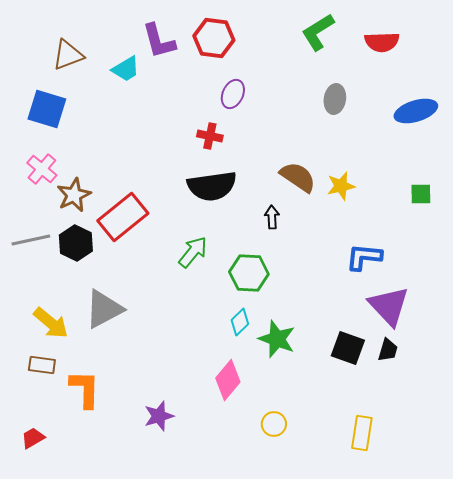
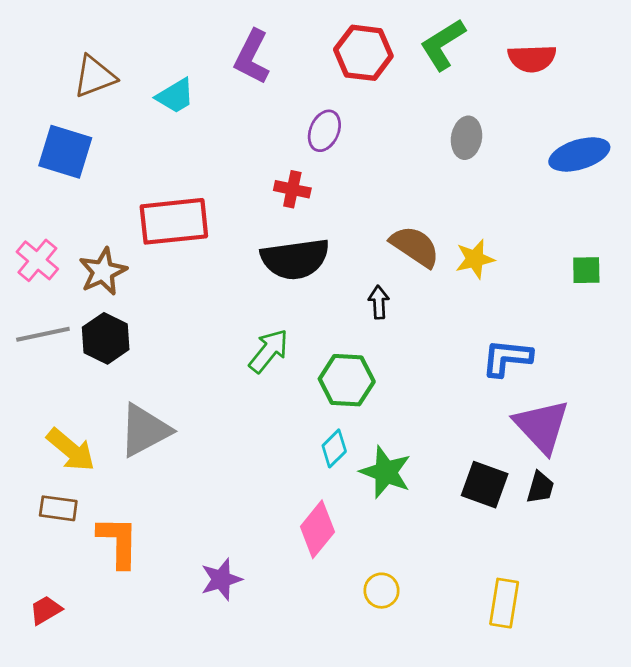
red hexagon: (214, 38) -> (363, 53), moved
purple L-shape: (159, 41) -> (252, 57), moved, turned 42
pink cross: (42, 169) -> (37, 260), moved
red rectangle: (123, 217) -> (174, 221), moved, turned 33

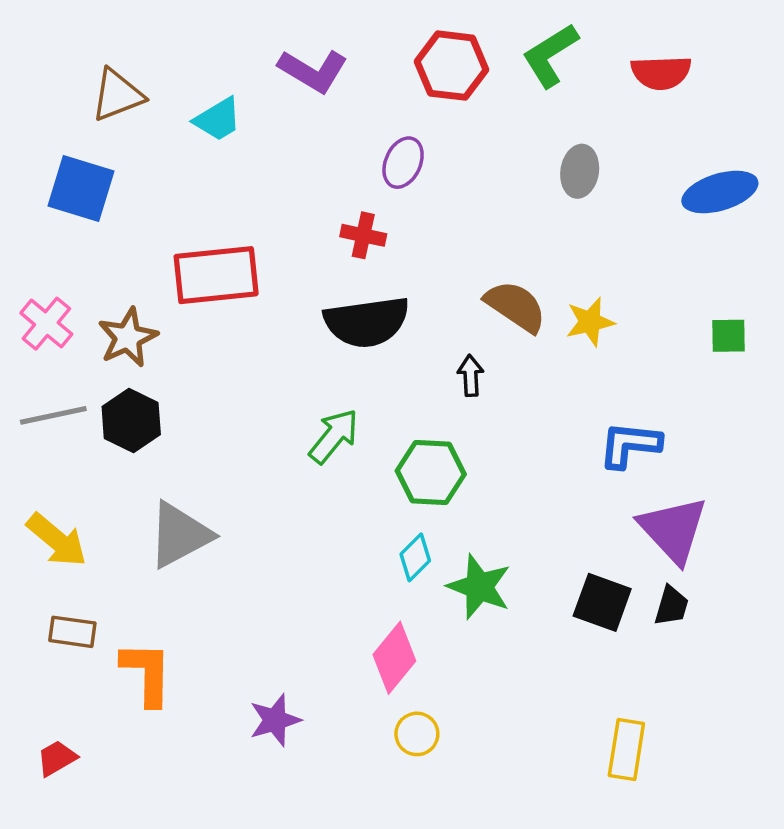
purple L-shape: (252, 57) -> (313, 71), turned -86
yellow arrow: (71, 450) -> (57, 540), moved
yellow circle: (382, 591) -> (417, 734), moved

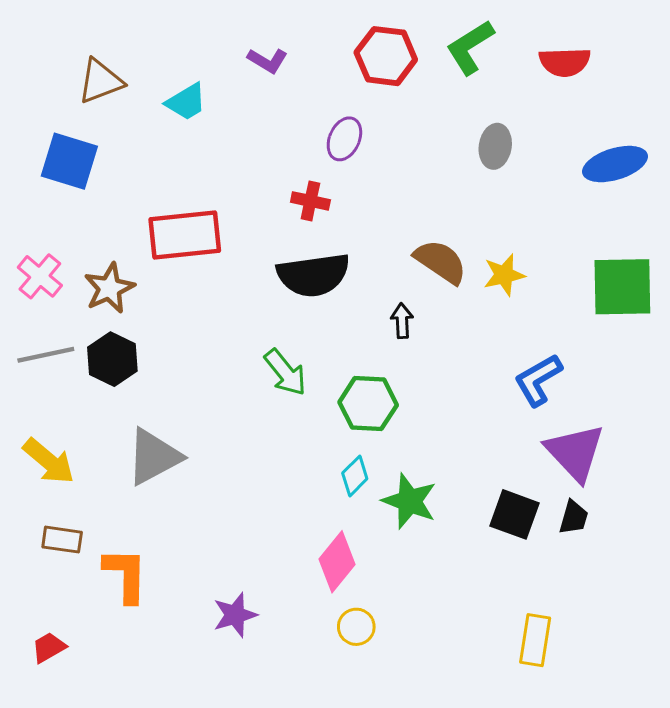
purple L-shape: (313, 71) -> (268, 61), size x0.7
green square: (729, 336) -> (622, 287), size x2.0
green arrow: (334, 436) -> (285, 372), turned 102
blue L-shape: (630, 445) -> (538, 380), turned -36

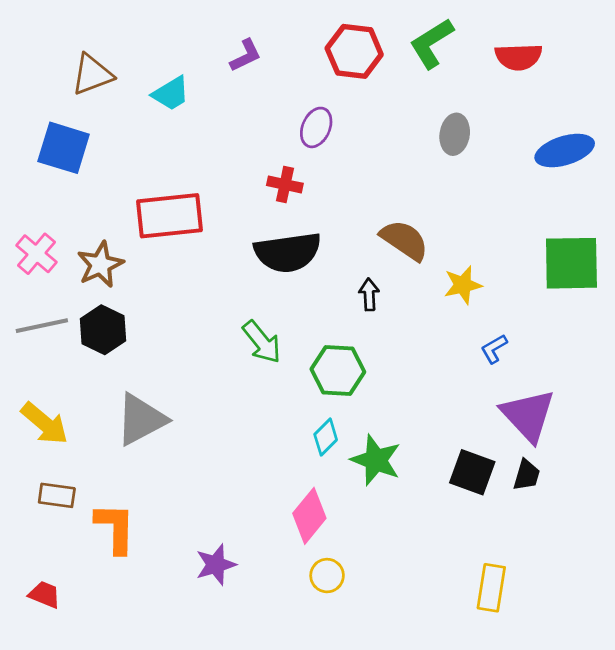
purple L-shape: (268, 61) -> (246, 55), turned -57
yellow star: (504, 275) -> (463, 285), moved
blue L-shape: (538, 380) -> (494, 349), size x0.6
red trapezoid: (49, 647) -> (45, 595), turned 52

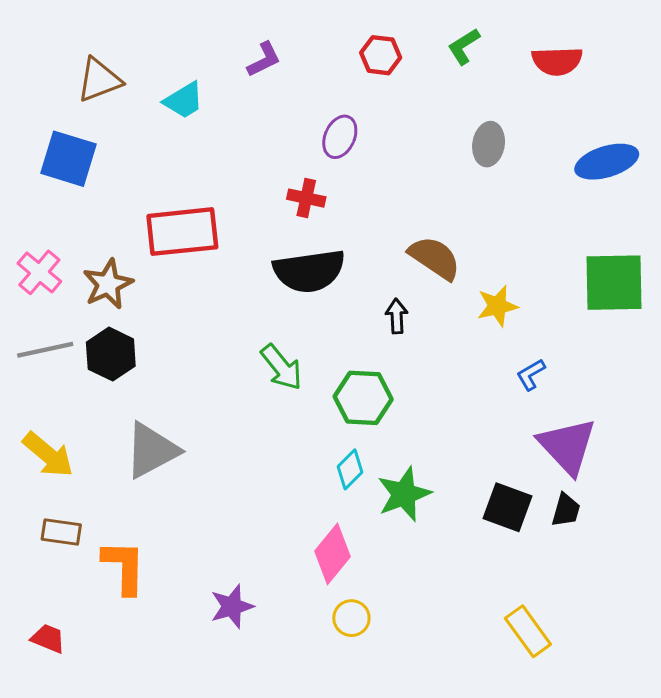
green L-shape: (432, 43) -> (464, 46), size x0.7
red hexagon: (354, 51) -> (381, 55), size x0.7
green star: (376, 460) -> (404, 494), turned 30
yellow rectangle: (491, 588) -> (528, 631), turned -45

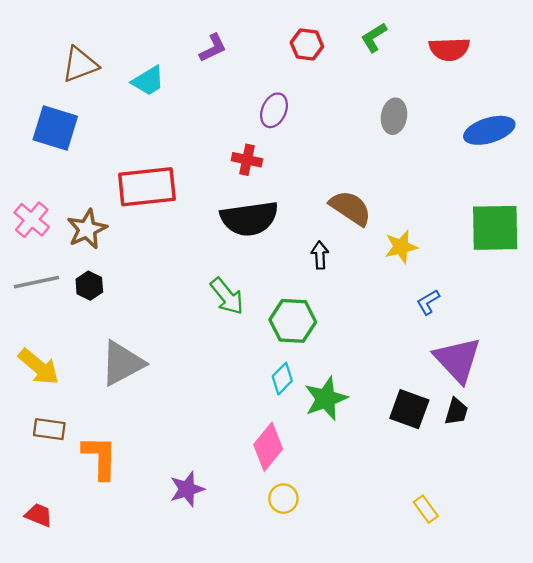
black hexagon: (111, 354) -> (89, 286), size x0.7
yellow rectangle: (528, 631) -> (426, 509), size x0.7

